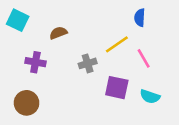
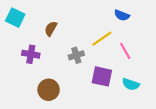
blue semicircle: (140, 18) -> (122, 15), turned -72
brown semicircle: (58, 33) -> (51, 29), turned -40
brown circle: (27, 103) -> (49, 90), moved

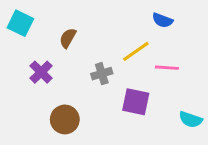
pink line: (125, 51) -> (167, 68), turned -56
purple cross: (31, 54) -> (41, 72), turned 35
cyan semicircle: (131, 84) -> (191, 119), moved

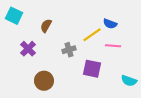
blue semicircle: (162, 20) -> (110, 24), moved

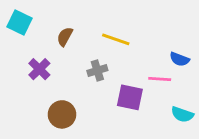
blue semicircle: (110, 24) -> (179, 59), moved
yellow line: (92, 35) -> (116, 39), moved, turned 54
pink line: (113, 46) -> (160, 79), moved

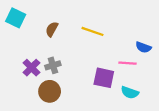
purple cross: (39, 69) -> (31, 68), moved
gray cross: (97, 71) -> (53, 65), moved
cyan semicircle: (182, 114) -> (130, 92), moved

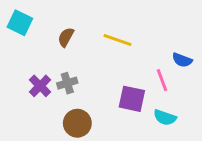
pink line: (128, 63) -> (162, 80), turned 66
brown circle: (50, 91) -> (77, 123), moved

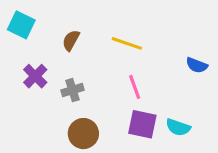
pink line: (162, 80) -> (135, 87), moved
purple cross: (40, 86) -> (35, 76), moved
purple square: (132, 99) -> (142, 124), moved

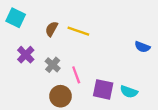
yellow line: (127, 43) -> (78, 31), moved
pink line: (135, 87) -> (76, 75), moved
gray cross: (73, 90) -> (53, 65), turned -32

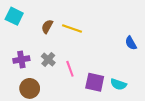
blue semicircle: (142, 47) -> (131, 43), turned 40
purple cross: (26, 55) -> (21, 60), moved, turned 35
brown circle: (60, 96) -> (30, 88), moved

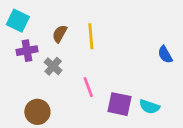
yellow line: (72, 29) -> (91, 36), turned 66
purple cross: (21, 60) -> (27, 51), moved
gray cross: (48, 60) -> (53, 66), moved

